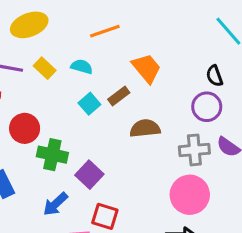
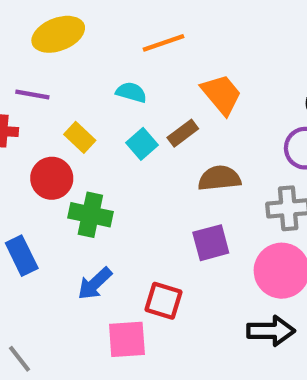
yellow rectangle: (45, 68) -> (80, 137), moved
purple square: (89, 175) -> (211, 243), moved, turned 32

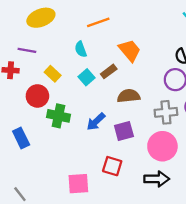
cyan semicircle: (131, 92) -> (81, 49), turned -126
blue arrow: (95, 284) -> (96, 122), moved
red square: (163, 301) -> (112, 166), moved

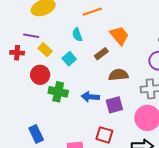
yellow rectangle: (53, 74) -> (45, 50), moved
cyan square: (87, 77) -> (69, 59), moved
blue arrow: (96, 122) -> (90, 97), turned 48
blue rectangle: (21, 138) -> (36, 134), moved

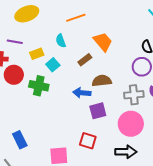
yellow rectangle: (45, 50) -> (37, 54), moved, turned -64
red circle: (40, 75) -> (14, 75), moved
green cross: (58, 92) -> (39, 86), moved
blue arrow: (90, 97) -> (82, 93), moved

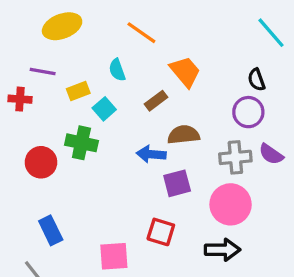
orange line: (76, 18) -> (141, 33), turned 54
red circle: (14, 75) -> (41, 162), moved

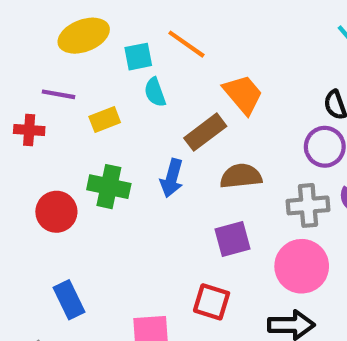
brown rectangle: (156, 101) -> (205, 132), size x1.4
cyan square: (104, 109) -> (138, 57), moved, turned 30
blue arrow: (151, 154) -> (172, 178), moved, turned -80

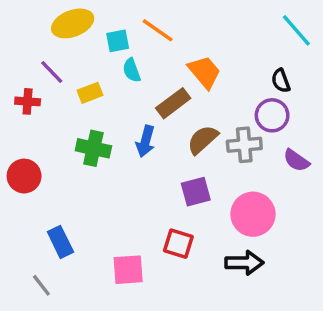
purple line: (59, 94) -> (52, 72), turned 36
brown semicircle: (241, 176) -> (203, 140), turned -36
gray cross: (308, 205) -> (244, 145), moved
red circle: (56, 212) -> (24, 176), moved

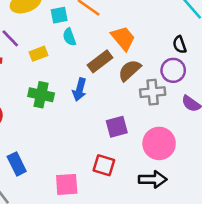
brown semicircle: (203, 140) -> (130, 70), moved

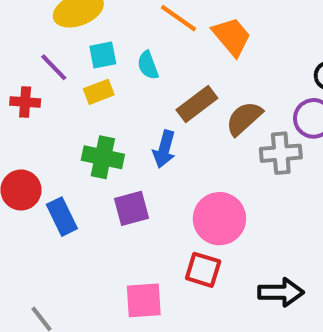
cyan square: (59, 15) -> (103, 55), moved
orange trapezoid: (123, 38) -> (232, 37), moved
purple square: (117, 127) -> (131, 208), moved
pink circle: (159, 143) -> (219, 219), moved
blue rectangle: (17, 164) -> (62, 217), moved

